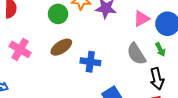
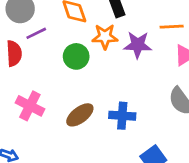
brown ellipse: (61, 47) -> (80, 115), moved

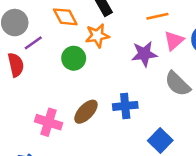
purple star: (138, 45) -> (144, 54), moved
pink cross: (30, 106) -> (49, 122), moved

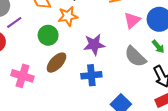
purple star: (144, 54) -> (94, 45), moved
brown ellipse: (86, 112) -> (56, 63), moved
pink cross: (49, 122) -> (22, 76), moved

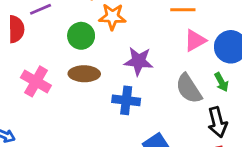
brown ellipse: (56, 63) -> (84, 74), turned 35

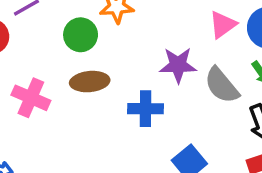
purple star: (139, 61) -> (178, 65), moved

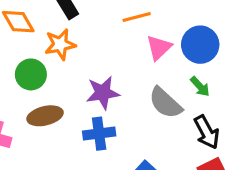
purple star: (178, 65) -> (103, 93), moved

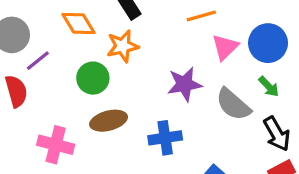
purple star: (103, 93) -> (184, 84), moved

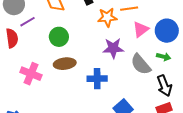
orange star: (123, 46) -> (107, 17), moved
green arrow: (269, 87) -> (164, 57), turned -40

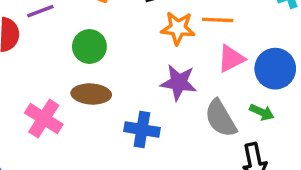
pink cross: (31, 74) -> (44, 119), moved

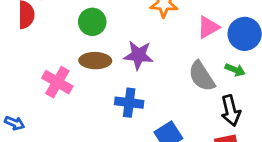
purple star: (179, 82) -> (138, 55), moved
blue cross: (142, 130) -> (129, 103), moved

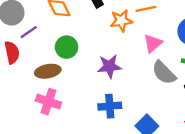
pink triangle: (208, 27) -> (153, 43), moved
brown ellipse: (95, 61) -> (48, 71), moved

